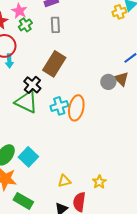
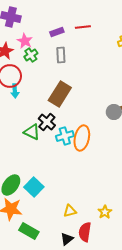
black cross: (32, 85) -> (47, 122), moved
green triangle: (26, 102) -> (32, 132), size x0.7

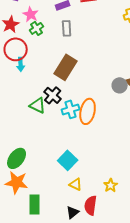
cyan square: (34, 187) -> (68, 160), moved
yellow triangle: (70, 211) -> (76, 184), turned 40
green rectangle: (29, 231) -> (35, 204), turned 60

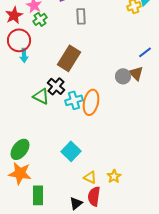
gray rectangle: (67, 28) -> (81, 16), moved
yellow triangle: (76, 184) -> (90, 177), moved

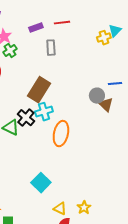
blue line: (145, 52) -> (115, 84), turned 32
gray circle: (123, 76) -> (97, 96), moved
cyan cross: (74, 100) -> (44, 112), moved

